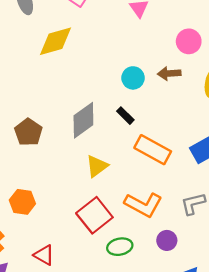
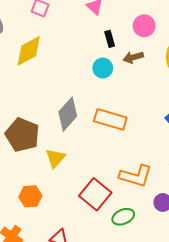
black rectangle: (125, 116) -> (110, 39), moved, turned 42
brown pentagon: (28, 132) -> (22, 135), size x1.4
orange rectangle: (153, 150) -> (110, 119), moved
yellow triangle: (97, 166) -> (55, 158), moved

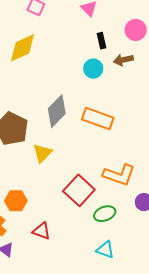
orange hexagon: (30, 196) -> (16, 201), moved

